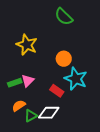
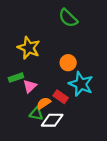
green rectangle: (15, 83) -> (16, 78), moved
orange semicircle: (19, 106) -> (44, 103), moved
green triangle: (31, 116) -> (36, 114), moved, turned 40

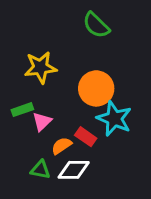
yellow star: (29, 48) -> (40, 67), turned -30
orange circle: (68, 63) -> (96, 88), size x1.5
green triangle: (36, 114) -> (40, 170), moved

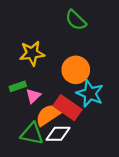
red rectangle: (86, 137) -> (67, 108), size x1.6
orange semicircle: (62, 146) -> (49, 115), size x1.6
green triangle: (40, 170) -> (32, 134), size x1.5

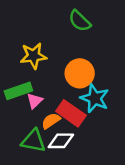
green rectangle: (18, 86) -> (18, 91), size x1.5
orange semicircle: (49, 115) -> (51, 121), size x0.7

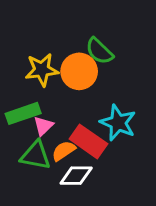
green semicircle: (80, 21) -> (99, 51), moved
orange circle: (80, 73) -> (79, 71), moved
green triangle: (33, 141) -> (36, 155), moved

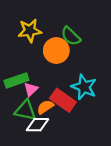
yellow star: (42, 70) -> (30, 31), moved
white diamond: (76, 176) -> (37, 125), moved

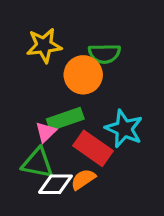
green semicircle: (71, 36) -> (104, 54), turned -45
green rectangle: (16, 80) -> (65, 119), moved
orange semicircle: (45, 107) -> (83, 179), moved

